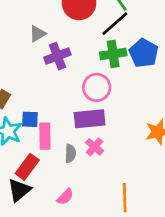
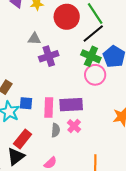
gray triangle: (38, 34) -> (34, 39), turned 32
green cross: (113, 54) -> (91, 56), turned 30
pink circle: (97, 87) -> (95, 75), moved
pink rectangle: (45, 136) -> (49, 107), moved

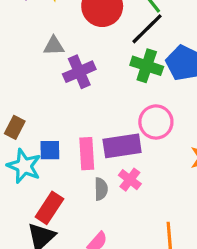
pink circle: (95, 75) -> (156, 122), moved

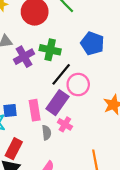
black line: (147, 29) -> (61, 74), moved
green cross: (147, 66) -> (50, 50), moved
purple rectangle: (122, 146) -> (57, 103), turned -40

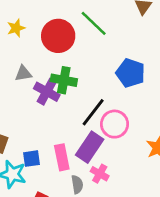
green cross: (50, 50) -> (64, 80), moved
purple cross: (24, 57) -> (47, 92), turned -30

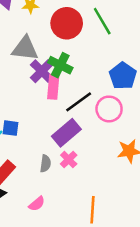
gray triangle: (23, 73) -> (25, 48), size x1.6
pink circle: (115, 124) -> (109, 109), moved
pink rectangle: (62, 157) -> (53, 87), moved

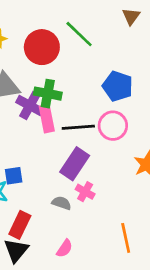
black line: (79, 102) -> (78, 127), turned 48
gray semicircle: (45, 164) -> (62, 203), turned -63

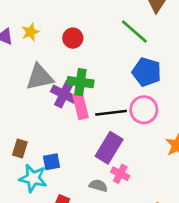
green line: (79, 34) -> (134, 31), moved
red circle: (42, 47) -> (73, 38), size x0.6

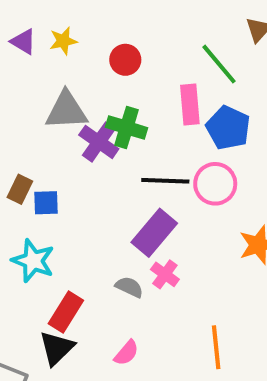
pink rectangle: (81, 106) -> (190, 104), moved
brown rectangle: (20, 148) -> (20, 189), moved
blue square: (52, 162) -> (46, 203), moved

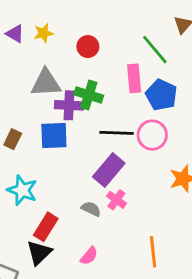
purple cross: (99, 142) -> (69, 105), turned -32
blue square: (46, 203) -> (54, 135), moved, size x1.5

